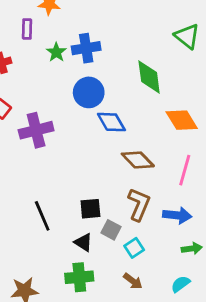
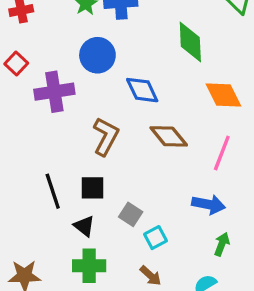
blue circle: (89, 92) -> (97, 55), moved
brown L-shape: (139, 204) -> (106, 136), moved
black square: (90, 209) -> (92, 188), moved
black triangle: (83, 242) -> (84, 226), moved
green arrow: (192, 248) -> (222, 244), turned -66

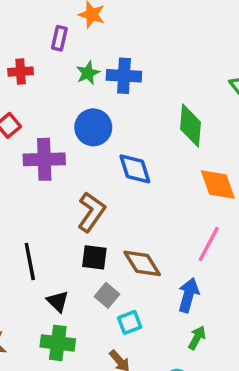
brown diamond: (169, 136) -> (142, 263), moved
black square: (92, 188) -> (94, 257), moved
blue arrow: (209, 204) -> (188, 295), turned -92

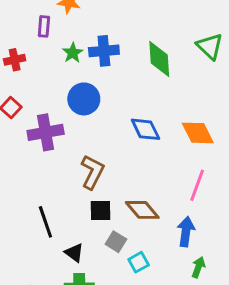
green diamond: (191, 126) -> (159, 59), moved
blue diamond: (135, 169) -> (145, 129), moved

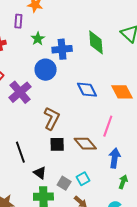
blue cross: (104, 51) -> (62, 49), moved
purple cross: (46, 132) -> (20, 92), turned -30
pink line: (197, 185) -> (108, 126), moved
gray square: (116, 242) -> (64, 183), moved

